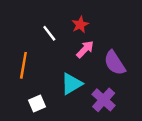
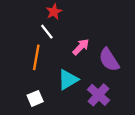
red star: (80, 25) -> (54, 12), moved
orange line: (23, 65) -> (36, 57), moved

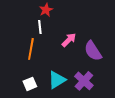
white line: (47, 32) -> (40, 27), turned 32
cyan triangle: (68, 80) -> (57, 80), moved

